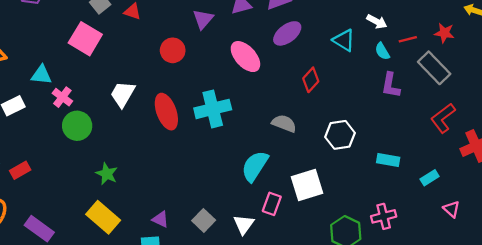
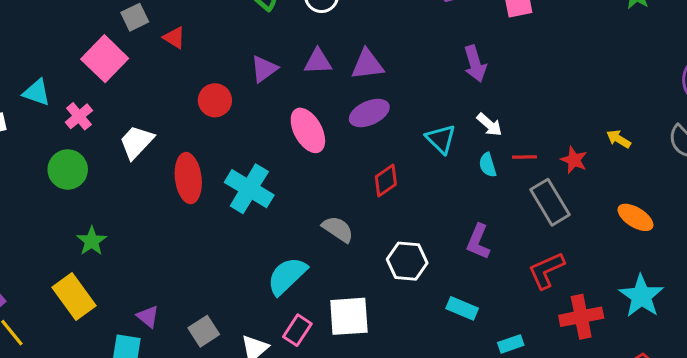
purple L-shape: (391, 85) -> (478, 242), moved
pink cross: (62, 97) -> (79, 116), moved
cyan cross: (213, 109) -> (249, 189), turned 32

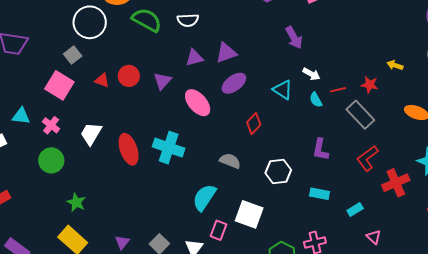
red triangle: (174, 38) -> (102, 80), moved
purple triangle: (264, 69) -> (162, 81), moved
red circle: (215, 100) -> (129, 76), moved
white square: (349, 316) -> (249, 214), turned 36
purple triangle: (148, 317) -> (122, 242), turned 42

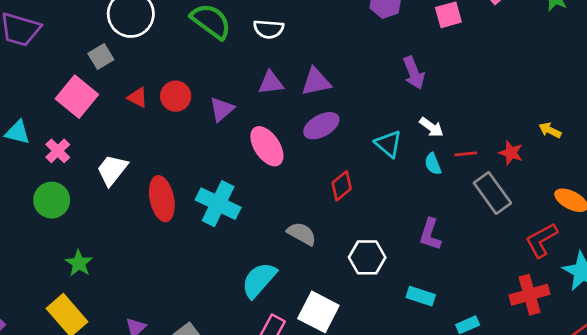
red L-shape: (367, 158) -> (541, 240), moved

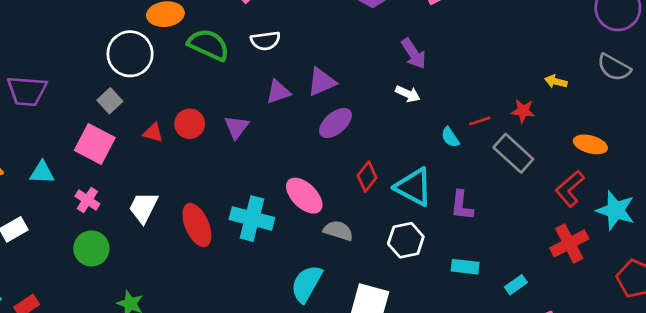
white arrow: (431, 127) -> (408, 94), moved
cyan triangle: (18, 132) -> (42, 173), moved
cyan triangle: (388, 144) -> (414, 187), moved, size x1.4
pink ellipse: (267, 146) -> (304, 196), moved

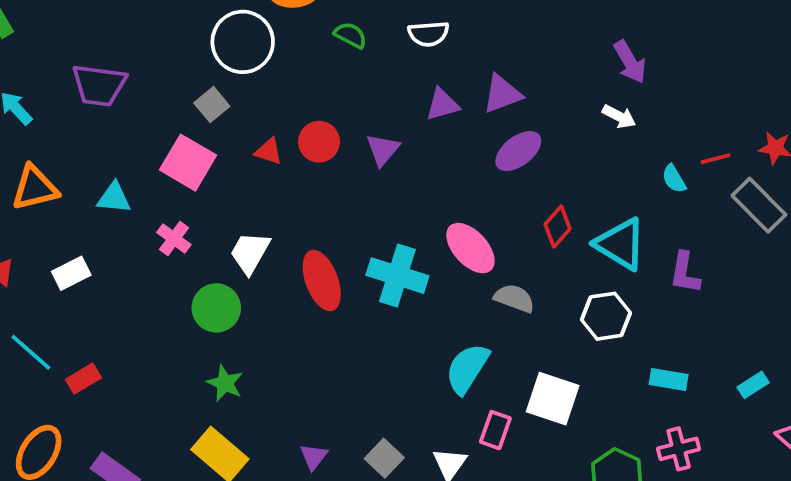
green semicircle: (209, 45) -> (351, 35), size x0.6
green circle: (91, 248) -> (216, 308), moved
cyan rectangle: (465, 267) -> (669, 379), moved

